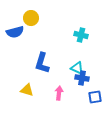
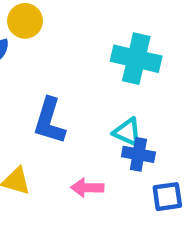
cyan cross: (81, 35) -> (136, 59), size x1.5
pink arrow: (59, 93) -> (87, 188), turned -96

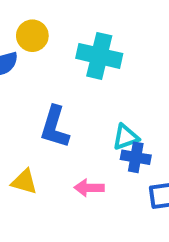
cyan cross: (136, 59) -> (99, 56), moved
cyan triangle: (127, 132) -> (126, 137), turned -44

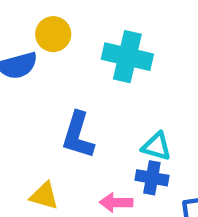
cyan triangle: (126, 137) -> (156, 146), turned 36
blue cross: (136, 157) -> (152, 178), moved

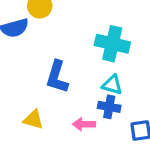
cyan cross: (127, 57) -> (112, 44), moved

